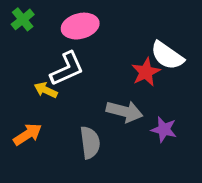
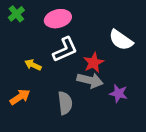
white L-shape: (67, 69) -> (65, 50), moved
red star: (146, 72) -> (94, 63), moved

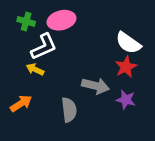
green cross: (16, 14) -> (26, 21), moved, turned -35
white L-shape: (65, 50) -> (44, 47), moved
red star: (94, 63) -> (126, 67), moved

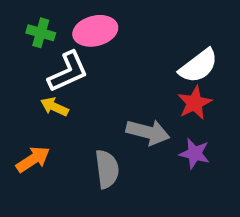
white semicircle: (128, 43) -> (198, 66), turned -72

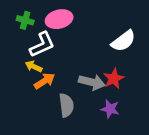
red star: (195, 103) -> (114, 79), moved
purple star: (195, 154) -> (110, 109), moved
orange arrow: (33, 159) -> (45, 81), moved

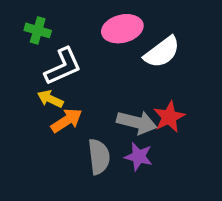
pink ellipse: (59, 19) -> (122, 29), moved
white semicircle: (123, 41) -> (162, 52), moved
purple star: (110, 109) -> (139, 157), moved

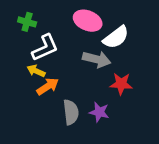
pink ellipse: (122, 29) -> (88, 21), turned 36
red star: (169, 117) -> (121, 84), turned 30
gray arrow: (137, 122) -> (97, 59), moved

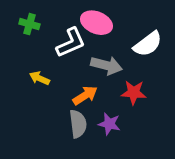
white semicircle: (116, 37) -> (148, 44), moved
white L-shape: (45, 48) -> (71, 43), moved
orange arrow: (48, 86) -> (85, 95), moved

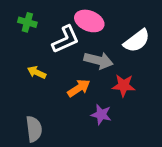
gray semicircle: (78, 124) -> (34, 129), moved

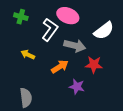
white L-shape: (66, 39) -> (50, 30), turned -30

